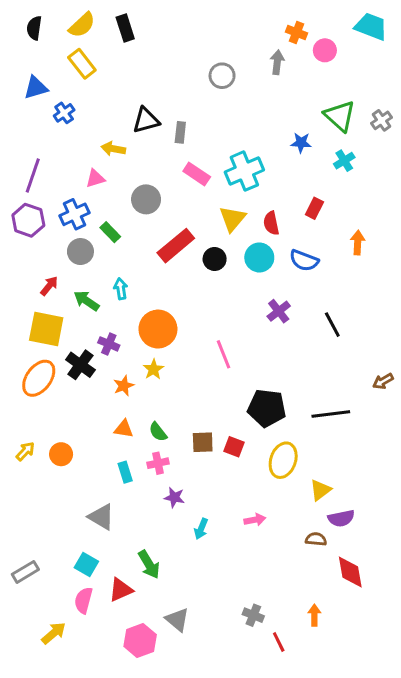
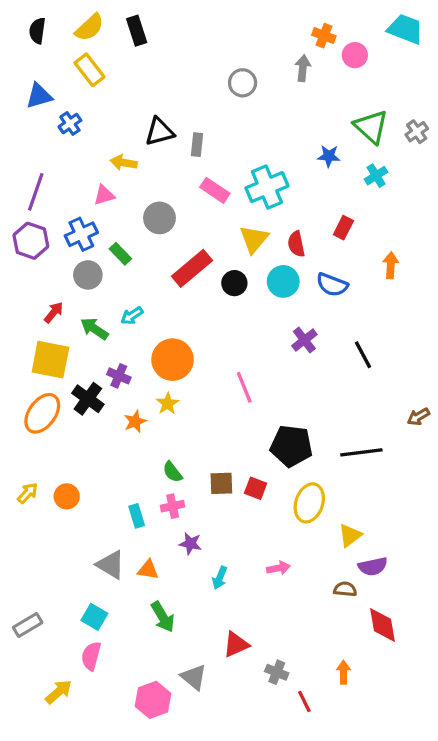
cyan arrow: (121, 289) -> (132, 316), turned -114
orange triangle: (124, 429) -> (148, 570), moved
red triangle: (121, 590) -> (236, 645), moved

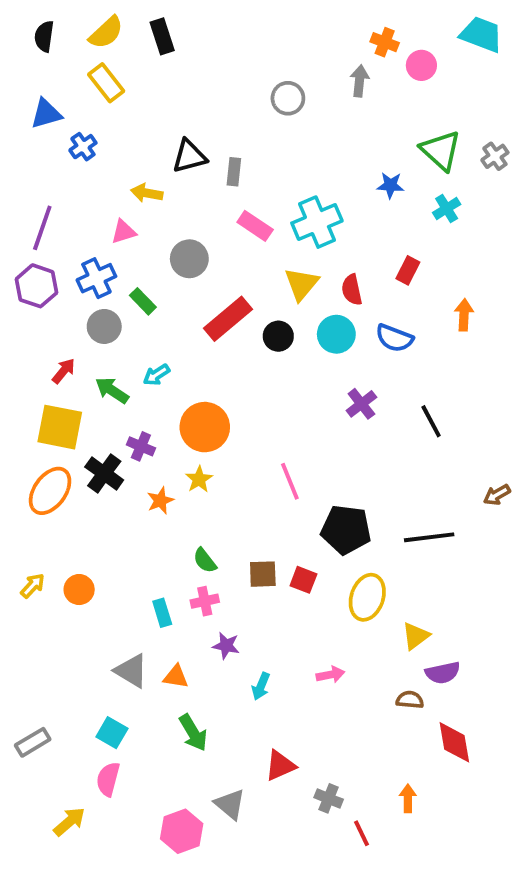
pink line: (244, 387) -> (290, 481), moved

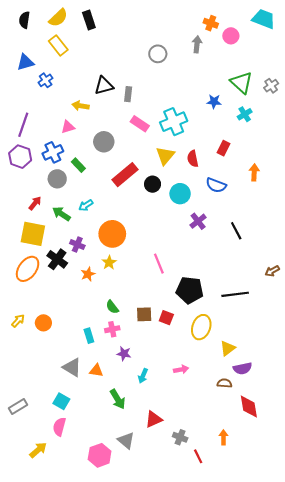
cyan circle: (336, 334) -> (180, 194), moved
green arrow: (193, 733) -> (118, 399), moved

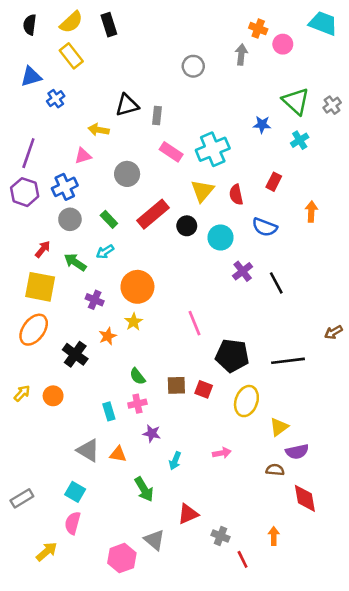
green rectangle: (78, 165) -> (109, 219), moved
black line: (236, 231) -> (276, 283), moved
black cross: (57, 259) -> (75, 354), moved

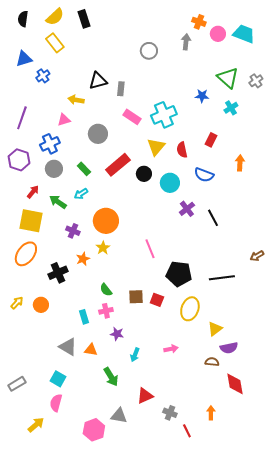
cyan trapezoid: (323, 23) -> (244, 34), moved
purple hexagon: (25, 192) -> (19, 160), moved
black cross: (75, 354) -> (58, 273), turned 30
gray triangle: (154, 540) -> (119, 416), turned -30

